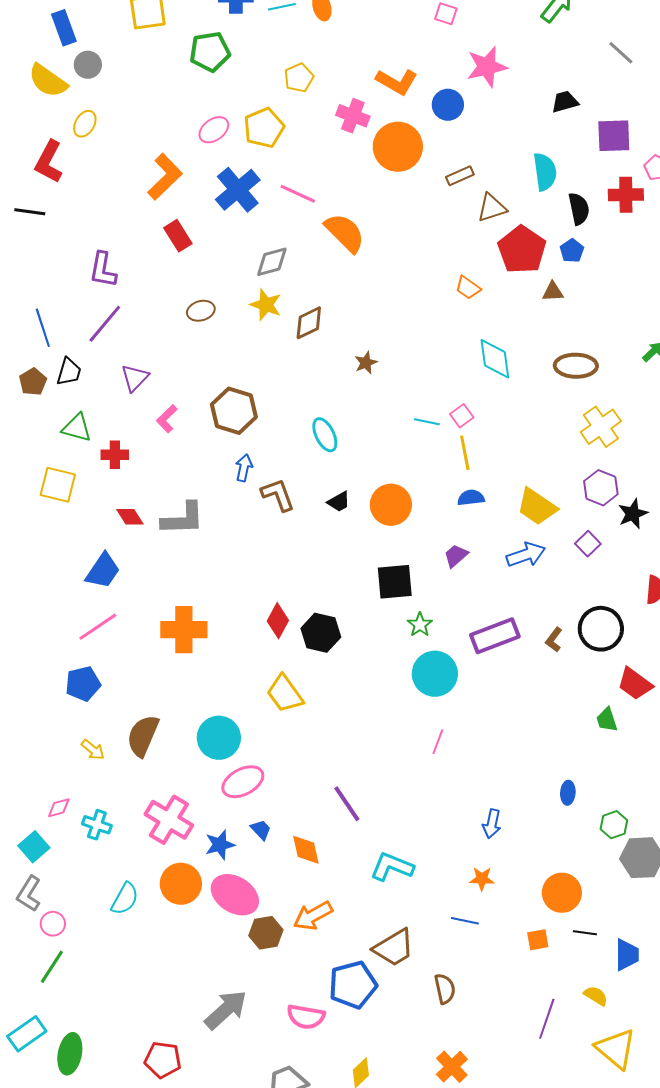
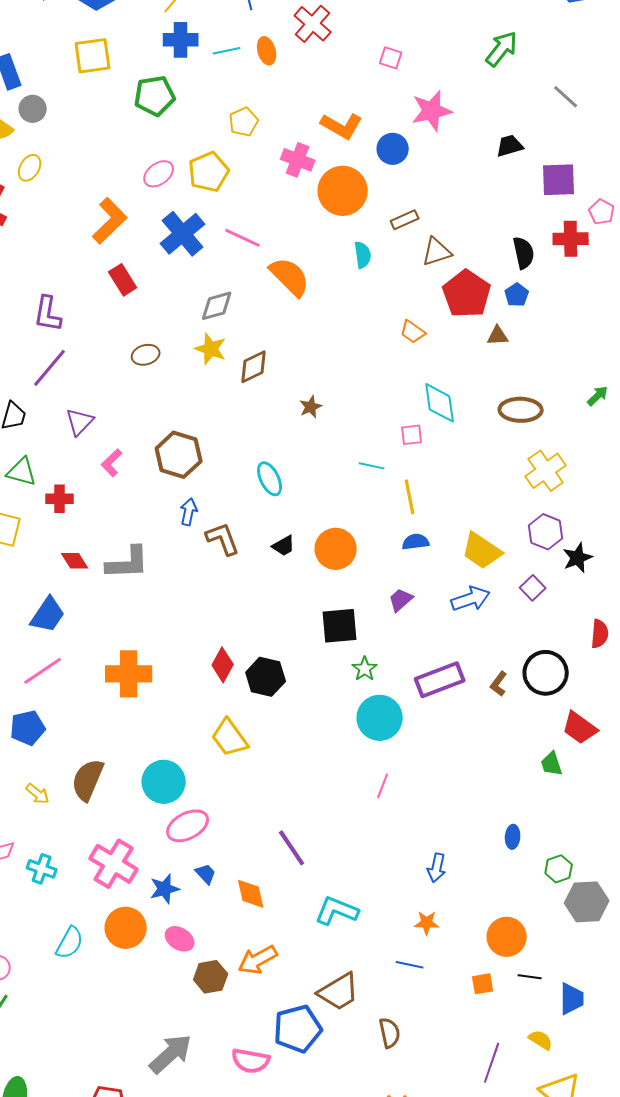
cyan semicircle: (545, 172) -> (363, 255), moved, size x0.7
pink square: (462, 416) -> (412, 435), moved, turned 30
pink ellipse: (235, 895) -> (180, 939), size x0.6

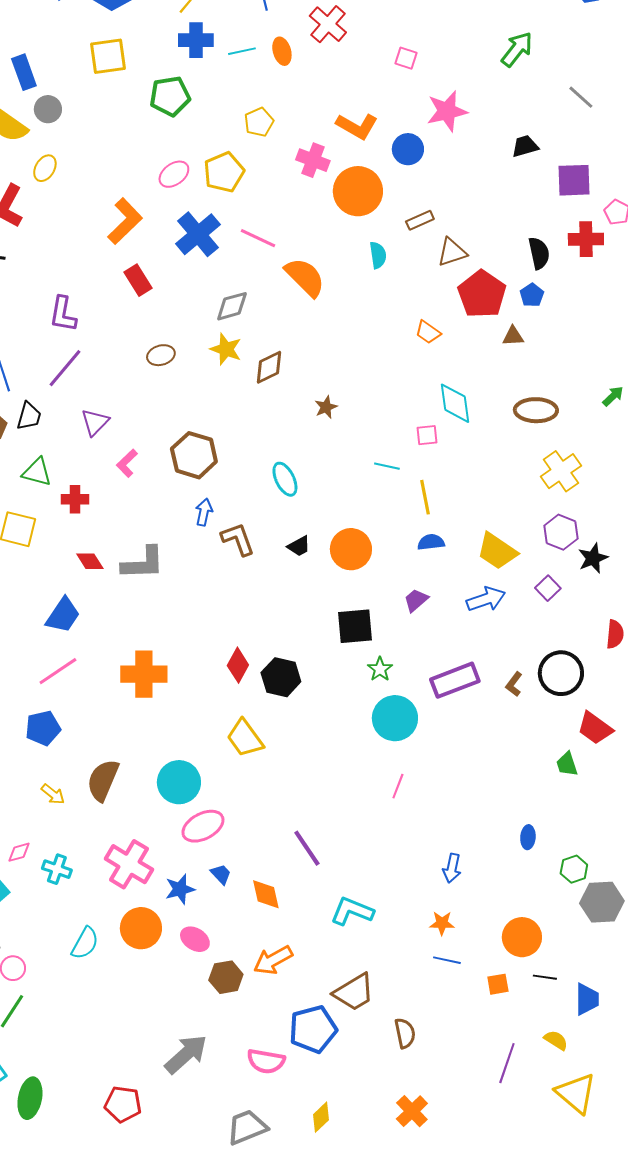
blue line: (410, 965) -> (447, 960), moved

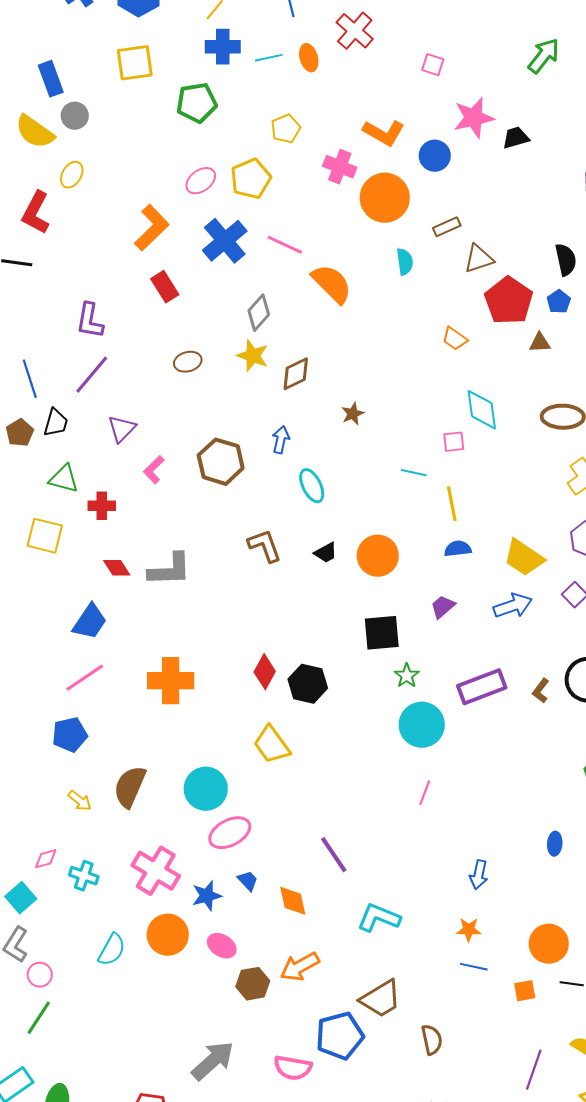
black trapezoid: (525, 146) -> (516, 138), moved
gray diamond: (232, 306) -> (259, 313), turned -33
blue arrow: (204, 512) -> (281, 440), moved

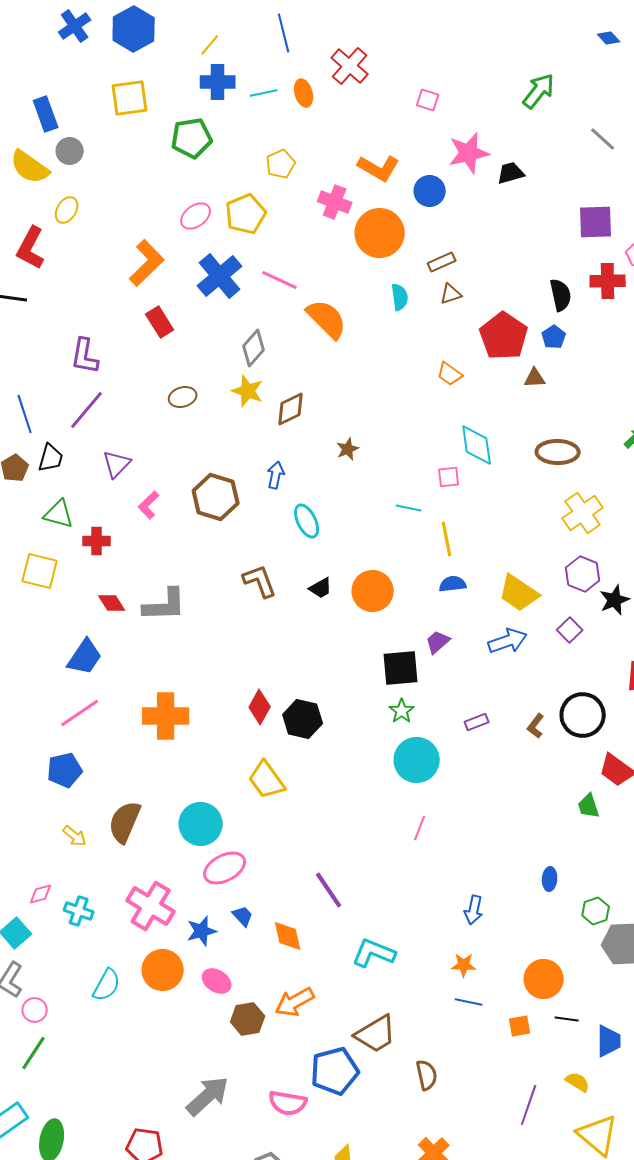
brown triangle: (479, 259) -> (451, 294), moved, size x0.7
black square: (382, 633) -> (401, 668), moved
purple rectangle: (482, 687) -> (477, 722), size x0.5

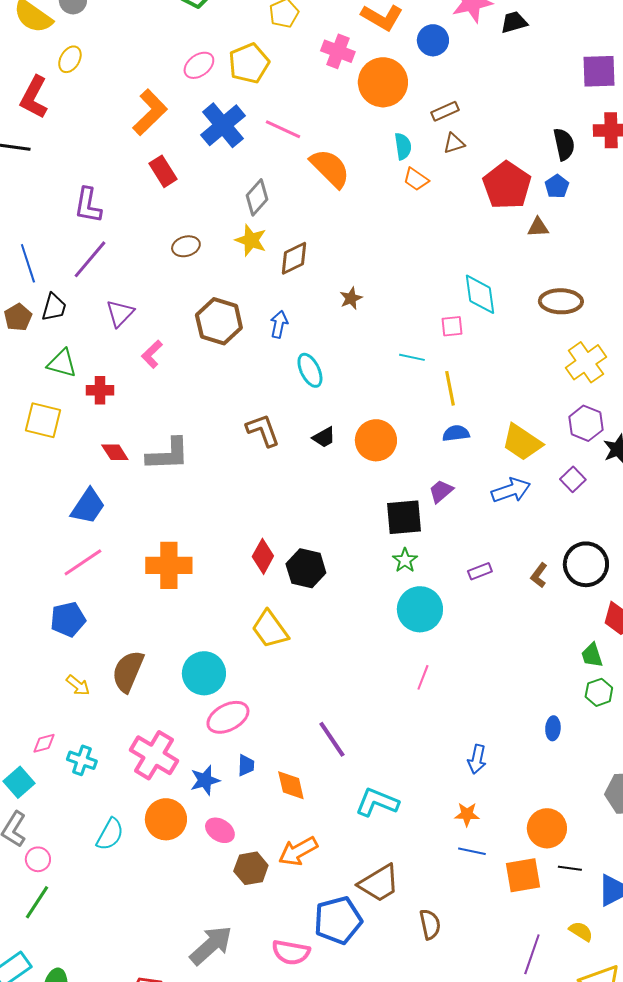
orange trapezoid: (450, 374) -> (416, 179), moved
brown hexagon: (216, 497) -> (219, 321), moved
green hexagon: (596, 911) -> (599, 692), moved
blue trapezoid: (243, 916) -> (246, 765), turned 45
orange square: (520, 1026) -> (523, 875), size x1.6

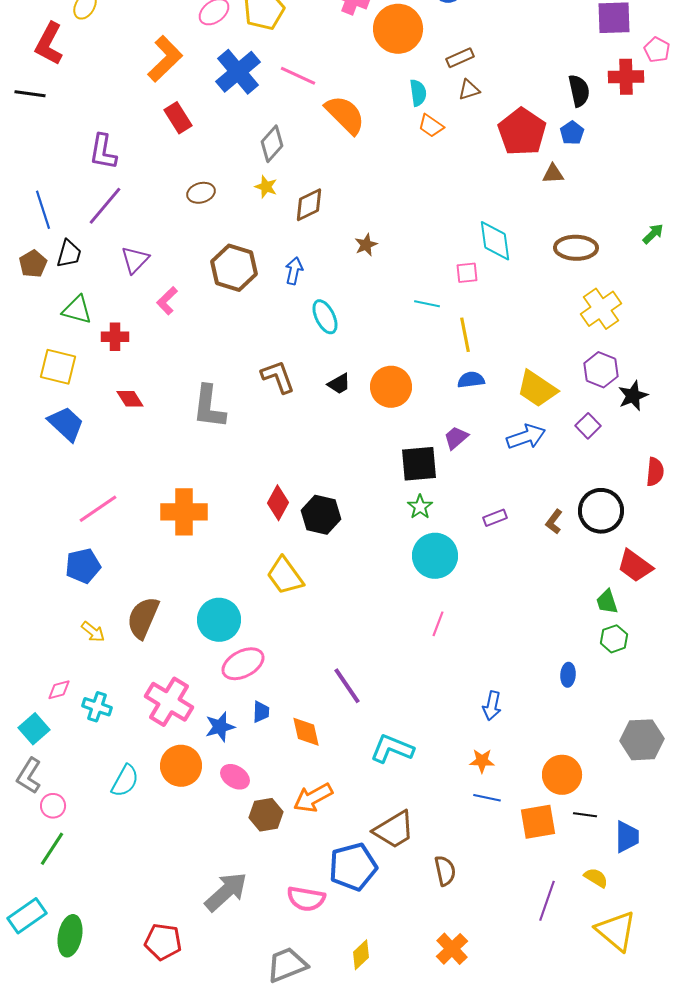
yellow star: (251, 240) -> (266, 187), size x0.7
gray L-shape: (168, 454) -> (209, 407), moved, turned 99
blue trapezoid: (88, 506) -> (66, 424), moved, turned -81

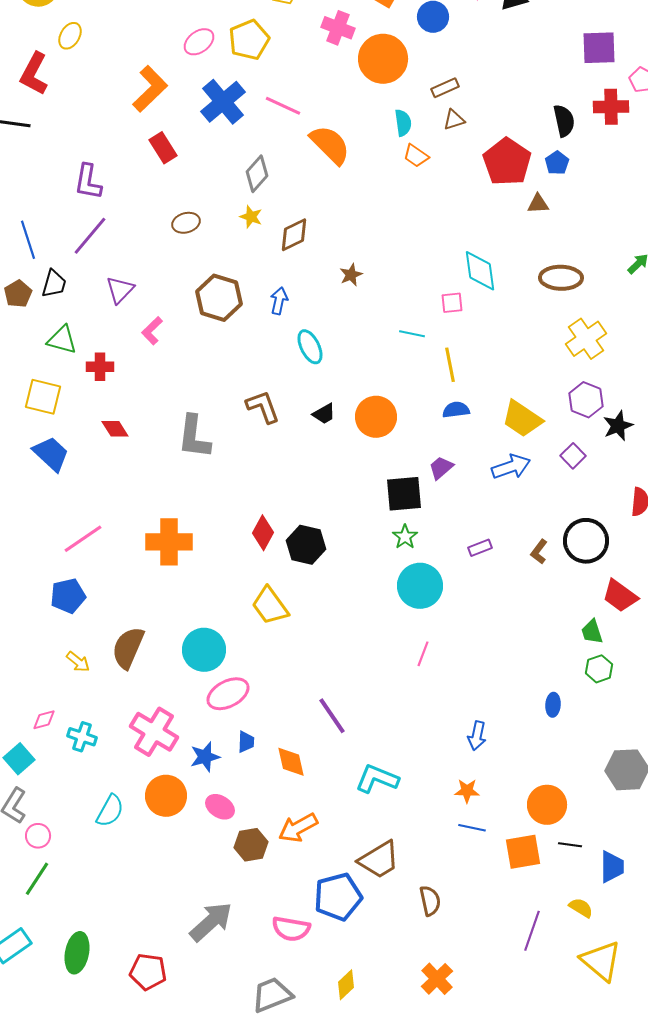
green ellipse: (70, 936) -> (77, 953), moved

